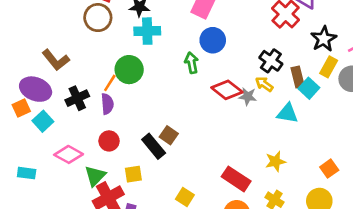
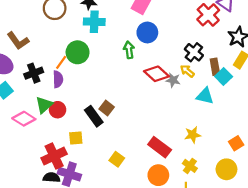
green triangle: (95, 176) -> (44, 105), moved

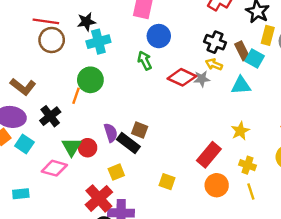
purple semicircle: (58, 79) -> (111, 133), moved
red rectangle: (160, 147) -> (209, 155), turned -70

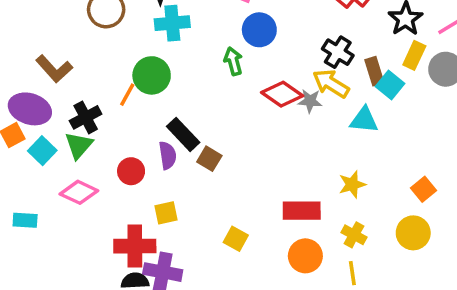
yellow arrow: (214, 64) -> (331, 83), size x1.5
black rectangle: (128, 143) -> (183, 134), moved
green triangle: (71, 147) -> (79, 145), moved
red rectangle: (209, 155) -> (302, 211), turned 40
red cross: (99, 198) -> (135, 246), turned 32

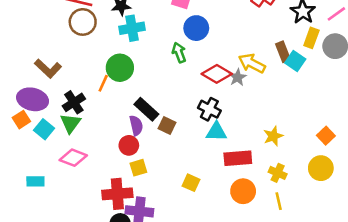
black cross: (338, 52) -> (209, 109), moved
gray star: (310, 101) -> (238, 77), turned -30
cyan triangle: (364, 120) -> (216, 132), moved
red circle: (131, 171) -> (129, 145), moved

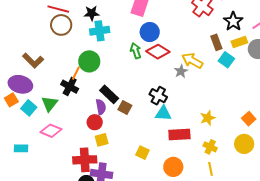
yellow rectangle: (311, 38) -> (239, 42), turned 49
brown rectangle: (283, 52) -> (216, 42), moved
red diamond: (217, 74) -> (158, 52), moved
black cross: (74, 102) -> (70, 87), moved, turned -30
orange circle: (243, 191) -> (173, 167), moved

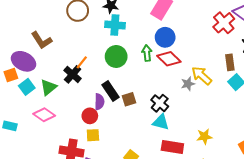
green circle: (89, 61) -> (116, 56), moved
brown square: (125, 108) -> (129, 99), moved, turned 32

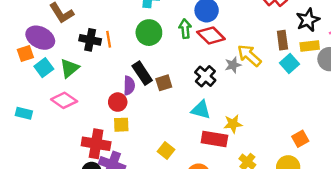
orange line: (82, 62) -> (109, 39), turned -48
black cross: (73, 74) -> (90, 40), moved, turned -30
black cross: (160, 103) -> (205, 76), moved
yellow star: (204, 137) -> (233, 124), moved

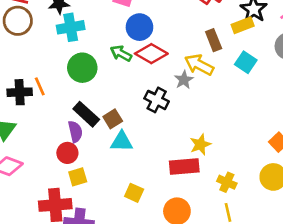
green arrow: (185, 29) -> (121, 53), turned -42
brown rectangle: (282, 40) -> (214, 40), moved
yellow rectangle: (310, 46) -> (243, 25), moved
cyan triangle: (201, 110) -> (122, 141), moved

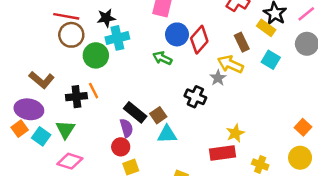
yellow rectangle: (243, 25) -> (266, 28), turned 60
red diamond: (151, 54) -> (199, 40), moved, turned -76
green circle: (82, 68) -> (96, 55), moved

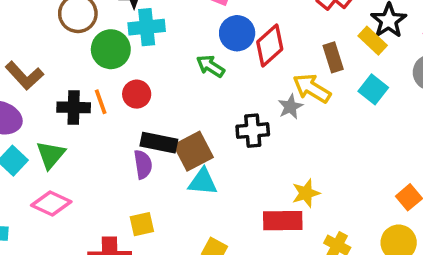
black cross: (195, 97) -> (253, 131), turned -36
black rectangle: (135, 112) -> (159, 143), turned -35
brown square: (158, 115) -> (193, 151), size x1.5
red circle: (121, 147) -> (137, 94), moved

